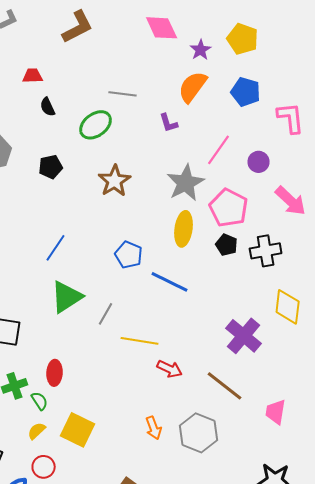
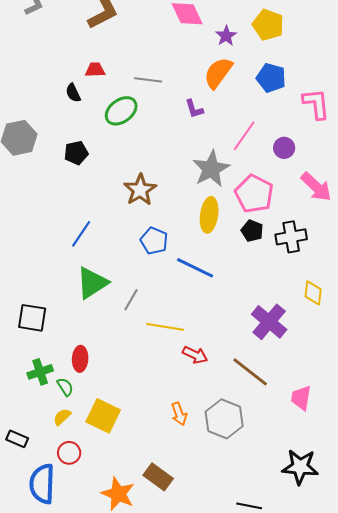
red trapezoid: (33, 76) -> (95, 70), moved
brown star: (115, 181) -> (140, 190), moved
yellow diamond: (288, 307) -> (313, 293), size x0.7

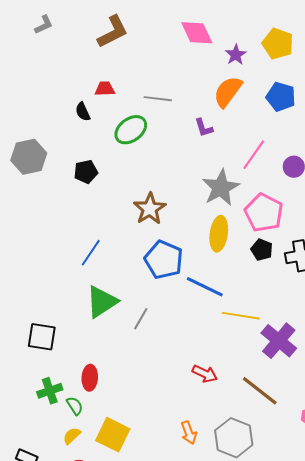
blue pentagon: (154, 241) -> (164, 260), size x1.4
yellow line: (165, 327) -> (241, 316), moved

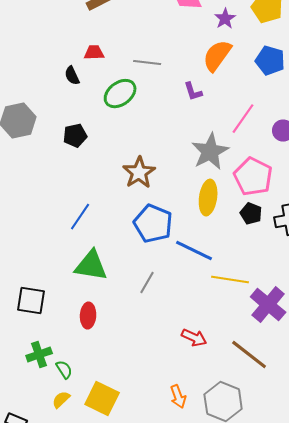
green triangle: (102, 302) -> (91, 266), turned 42
gray line: (141, 319) -> (147, 283), moved
red ellipse: (90, 378) -> (88, 316), moved

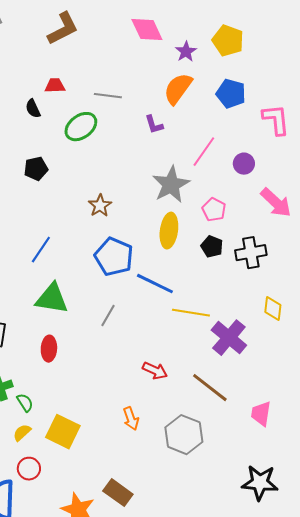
brown star: (139, 173) -> (100, 206), size x0.7
pink pentagon: (253, 177) -> (214, 210), size x0.6
orange arrow: (178, 397) -> (131, 419), moved

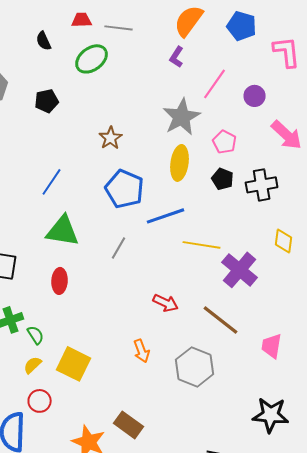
red trapezoid: (55, 86) -> (82, 20), moved
purple L-shape: (154, 125) -> (177, 57), moved, turned 50
blue line: (155, 284) -> (166, 216), turned -45

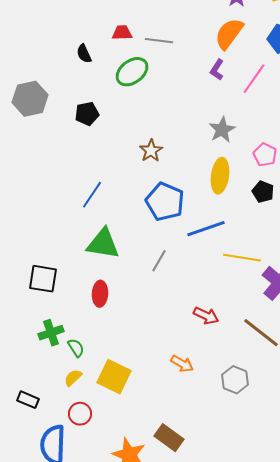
pink line: (215, 84) -> (254, 79), moved
gray star: (182, 117) -> (222, 130), size x0.7
orange arrow: (142, 351) -> (182, 364), turned -40
gray hexagon: (195, 367) -> (235, 380), size x0.7

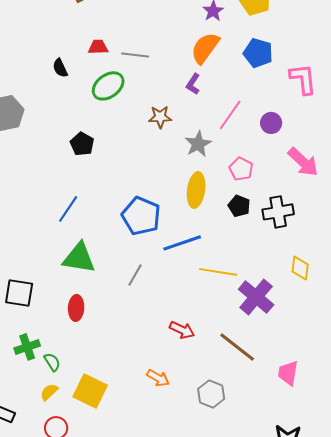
pink line: (254, 79) -> (230, 115), moved
black pentagon: (87, 114) -> (82, 144), moved, turned -30
brown star: (151, 151) -> (160, 117), moved, turned 30

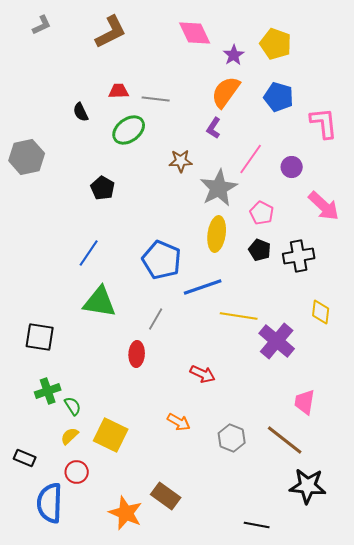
gray star: (198, 144) -> (219, 188), size x1.4
red ellipse: (76, 308) -> (137, 354), moved
brown line: (237, 347) -> (285, 440), moved
pink trapezoid: (288, 373) -> (305, 402), moved

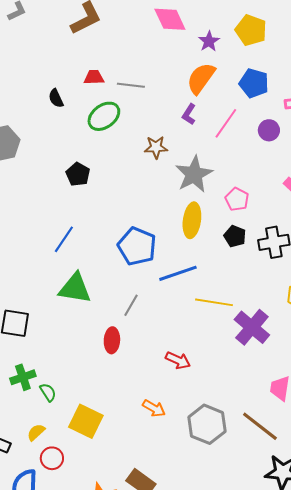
pink line: (251, 159) -> (226, 123), moved
purple circle: (292, 167) -> (269, 130), moved
yellow semicircle: (70, 436) -> (36, 432), moved
gray hexagon: (232, 438) -> (207, 424), size x1.4

